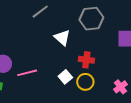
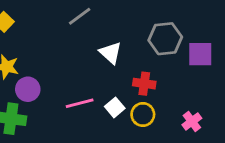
gray hexagon: (91, 19) -> (165, 39), moved
pink line: (27, 73) -> (80, 103), moved

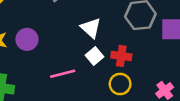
purple circle: (28, 89) -> (27, 39), moved
white square: (115, 107) -> (95, 56), moved

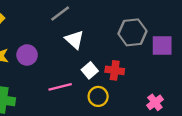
white triangle: (91, 28) -> (74, 40), moved
yellow circle: (120, 84) -> (98, 96), moved

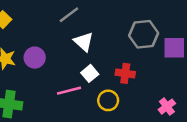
white square: (90, 70) -> (90, 73), moved

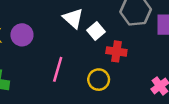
white square: (90, 73) -> (96, 31), moved
pink line: (69, 91) -> (58, 69), turned -60

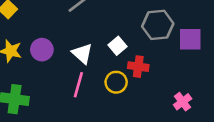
white triangle: (73, 18) -> (82, 54), moved
yellow circle: (99, 80) -> (116, 82), moved

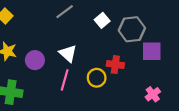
purple square: (190, 39) -> (152, 51), moved
white square: (117, 46) -> (102, 20), moved
purple circle: (42, 50) -> (35, 60), moved

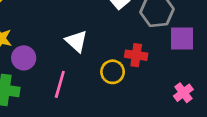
purple circle: (35, 60) -> (24, 58), moved
pink line: (65, 80) -> (60, 84), moved

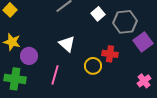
purple square: (182, 38) -> (143, 42), turned -36

